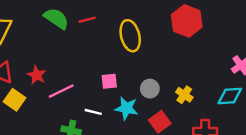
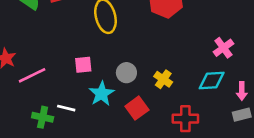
cyan star: (126, 108) -> (102, 94), turned 30
white line: (93, 112) -> (66, 108), moved

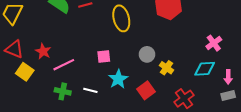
gray circle: (126, 73) -> (147, 54), moved
green cross: (43, 117) -> (63, 91), moved
red cross: (185, 119) -> (184, 99), turned -36

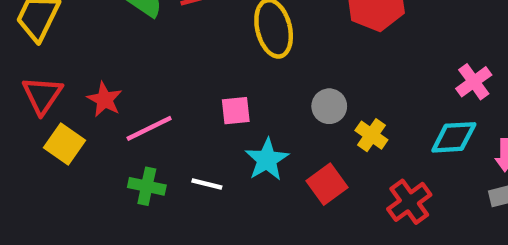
red triangle: (14, 49) -> (42, 95), turned 42

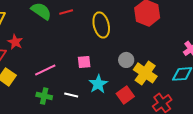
red star: (105, 100) -> (15, 42), moved
yellow cross: (371, 135) -> (145, 73), size x1.6

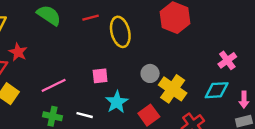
red line: (66, 12) -> (91, 18), moved

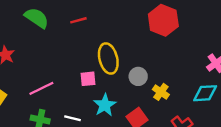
yellow ellipse: (120, 32) -> (108, 59), moved
yellow cross: (173, 89) -> (161, 92), size x0.6

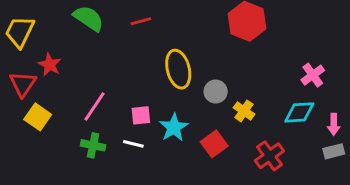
pink square: (88, 79) -> (141, 115), moved
pink line: (41, 88) -> (95, 106), turned -30

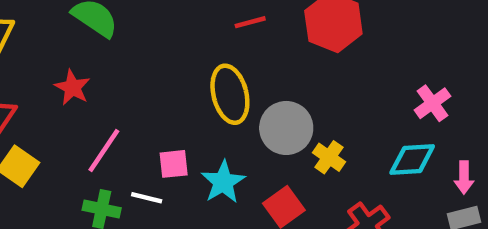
red line: (141, 21) -> (250, 22), moved
red star: (50, 65) -> (72, 87), moved
gray circle: (216, 92) -> (286, 128), size x1.5
white line: (133, 144) -> (147, 198), moved

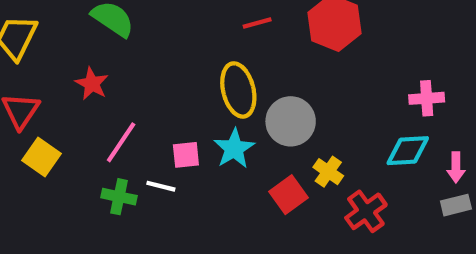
pink cross: (432, 103) -> (427, 98), turned 32
yellow cross: (329, 157) -> (328, 172), moved
cyan star: (223, 182) -> (234, 149), moved

